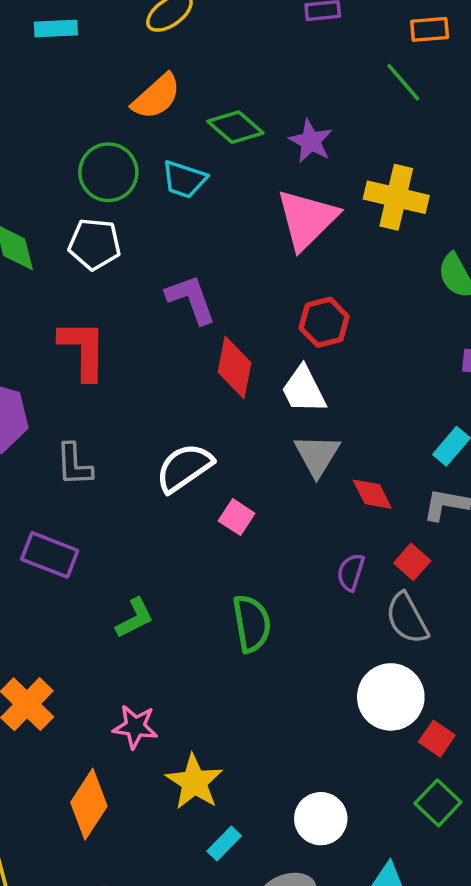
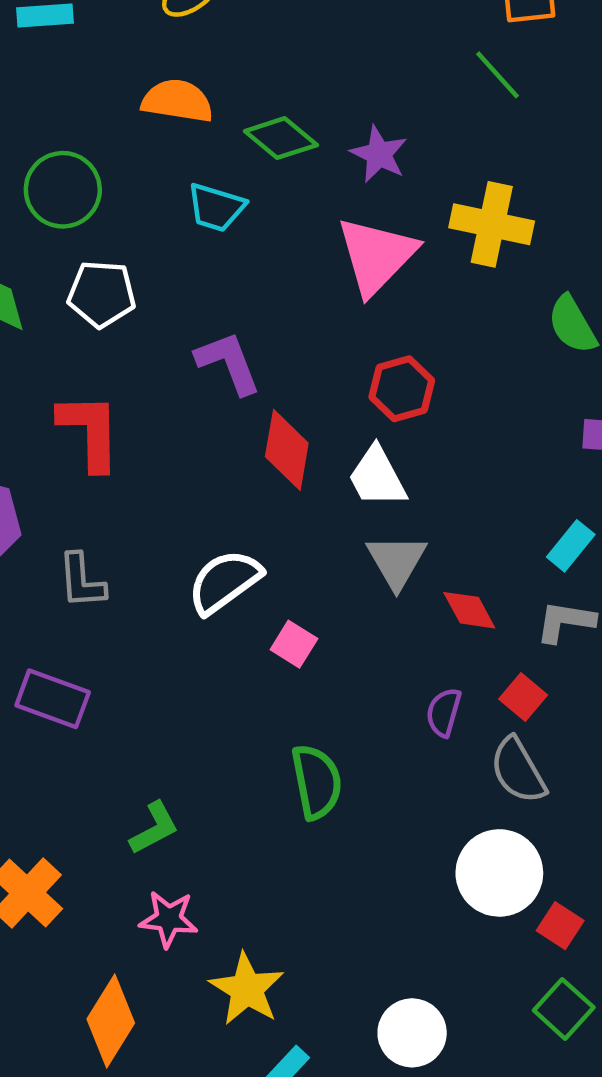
orange semicircle: (156, 97) -> (177, 101), turned -128
green circle: (108, 172) -> (63, 190), moved
green L-shape: (135, 618) -> (154, 828), moved

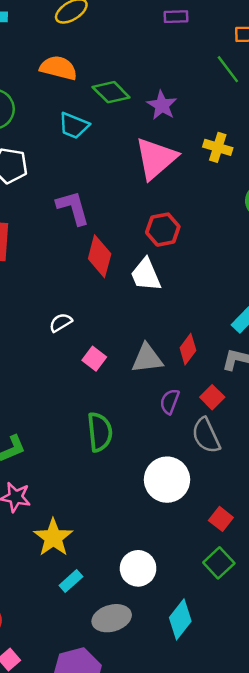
yellow cross: (492, 224) -> (218, 147), size x0.7
gray triangle: (397, 561) -> (147, 358), moved, turned 48
white semicircle: (225, 582) -> (61, 323), size x0.6
red diamond: (469, 610) -> (188, 349), turned 60
white circle: (499, 873) -> (167, 480), moved

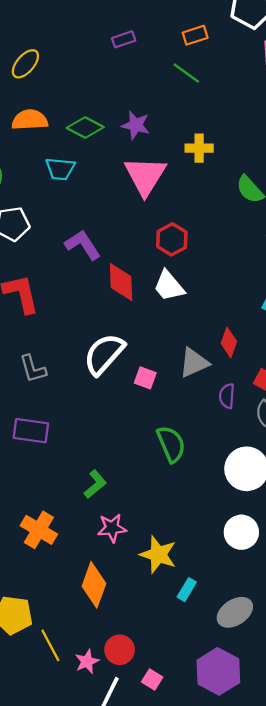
white semicircle: (61, 323) -> (104, 354), size x2.0
white circle: (138, 568) -> (241, 532), moved

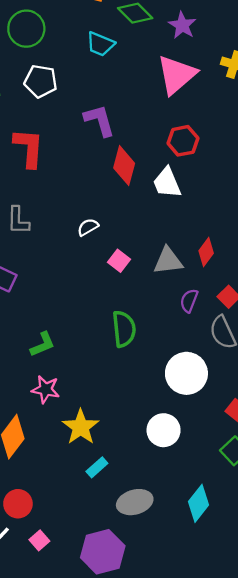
white semicircle: (104, 354) -> (88, 227), size x0.5

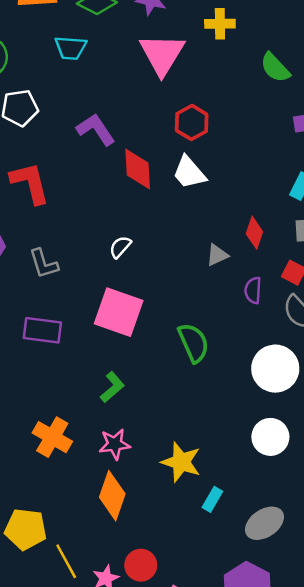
pink square: (119, 261) -> (119, 312), moved, size x2.0
gray triangle: (168, 261) -> (217, 255), size x0.7
pink star: (46, 389) -> (115, 444), moved

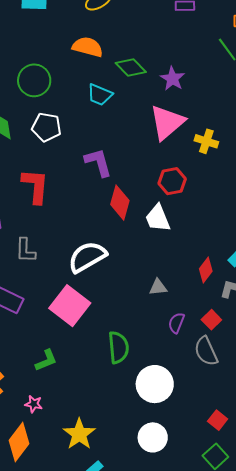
yellow cross: (220, 24) -> (206, 141), moved
red diamond: (254, 233) -> (206, 270), moved
white semicircle: (120, 247) -> (87, 257), size x2.0
white circle: (275, 369) -> (155, 384), moved
pink star: (115, 444) -> (34, 404), size x0.7

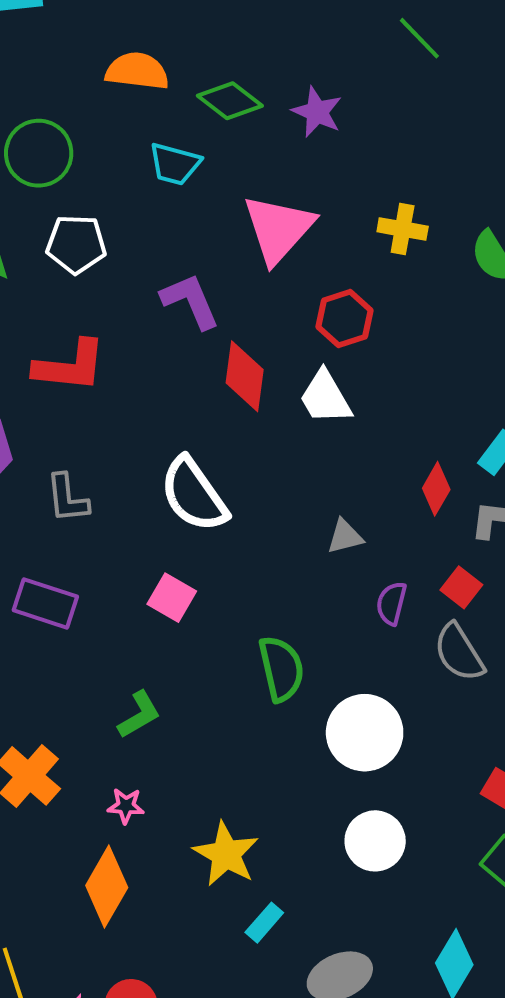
pink triangle: (167, 122) -> (278, 229), moved
red L-shape: (35, 186) -> (70, 366), turned 99
white semicircle: (87, 257) -> (194, 495), turned -87
pink square: (70, 306) -> (172, 598), size x0.6

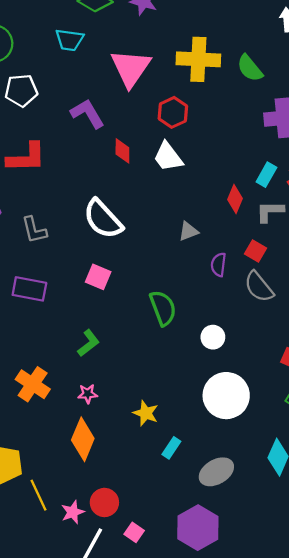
yellow cross: (403, 229) -> (198, 59), size x1.6
red diamond: (245, 376) -> (122, 151), size x0.7
white circle: (365, 733) -> (213, 337), size x0.6
white circle: (375, 841) -> (226, 396), size x1.4
yellow star: (226, 854) -> (146, 413), size x0.7

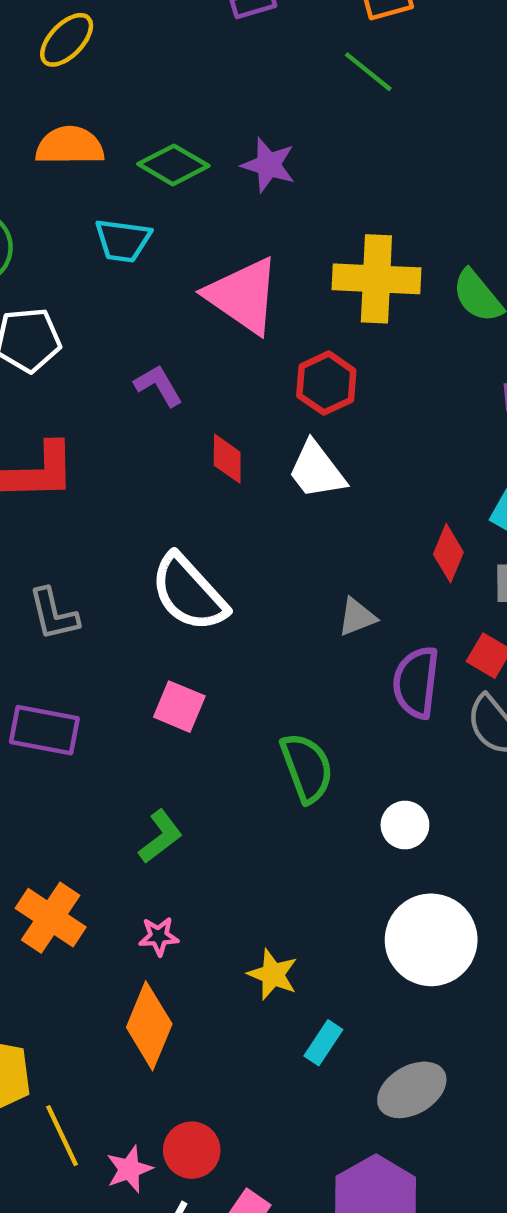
pink triangle: (131, 68) -> (243, 296), turned -30
purple L-shape: (87, 114) -> (158, 385), size x0.7
purple semicircle: (219, 265) -> (416, 682), size x1.5

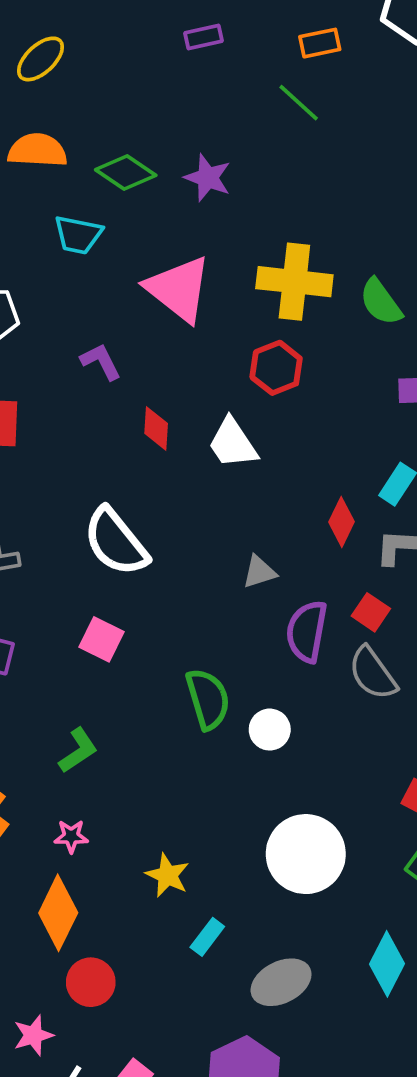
red hexagon: (326, 383) -> (276, 368), moved
white circle: (405, 825) -> (270, 730), moved
red circle: (192, 1150) -> (91, 982), moved

